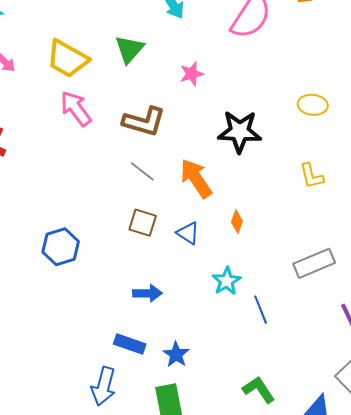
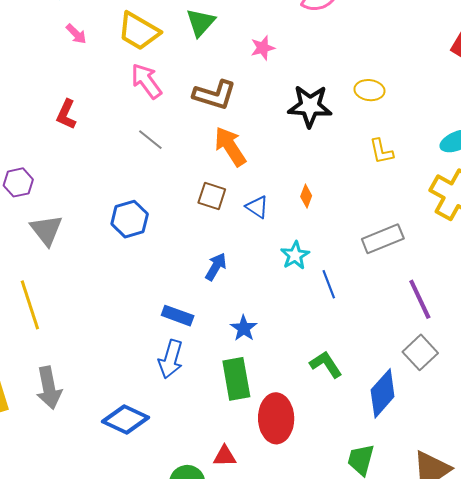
yellow ellipse: (313, 105) -> (369, 90), moved
gray line: (142, 172) -> (150, 140), moved
orange arrow: (196, 178) -> (230, 146), moved
blue arrow: (147, 293) -> (216, 267), turned -60
blue rectangle: (130, 344) -> (178, 316), moved

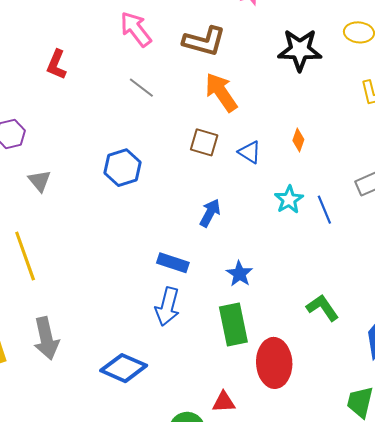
gray triangle: (46, 230) -> (40, 181), size x0.7
blue line: (329, 284) -> (324, 210), moved

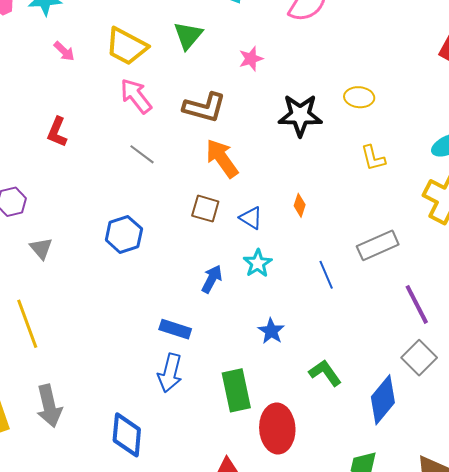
cyan star: (289, 200) -> (258, 263), moved
blue star: (239, 274) -> (271, 331), moved
blue diamond: (124, 368) -> (127, 435), turned 72

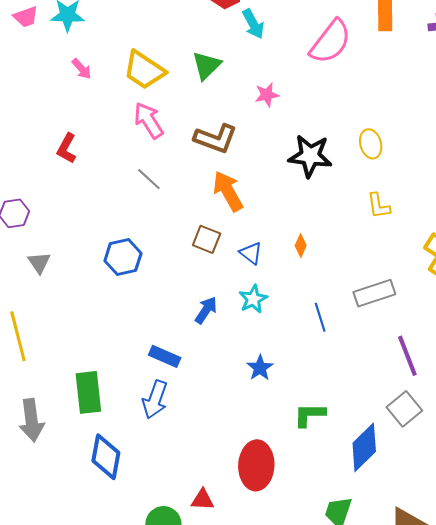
yellow ellipse: (359, 97) -> (371, 144), turned 64
green L-shape: (325, 373) -> (309, 415), turned -60
green rectangle: (236, 390) -> (88, 392), moved

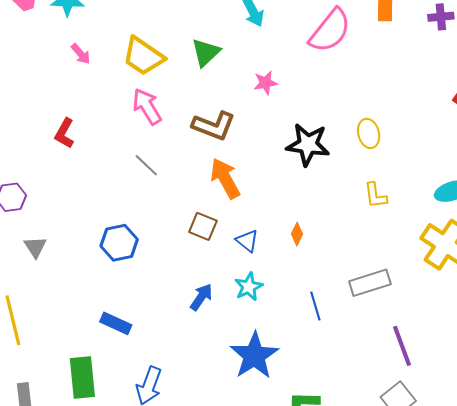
blue rectangle: (165, 356) -> (116, 323), moved
blue star: (260, 368) -> (254, 356), size x1.8

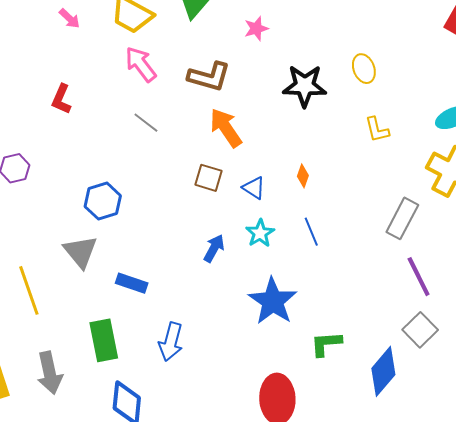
blue hexagon: (119, 243) -> (103, 201), moved
gray triangle: (35, 247) -> (80, 252), moved, size x1.5
gray rectangle: (370, 283) -> (402, 218), moved, turned -39
blue line: (315, 306) -> (311, 232), moved

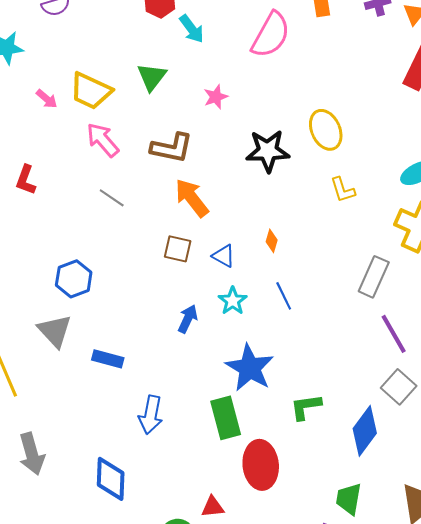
pink arrow: (70, 18) -> (47, 99), moved
yellow ellipse: (364, 69) -> (326, 130), size x1.4
green rectangle: (104, 340) -> (226, 418), moved

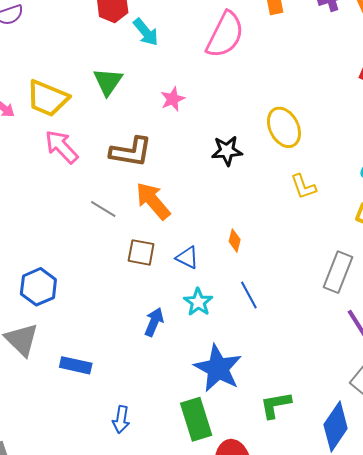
black star: (268, 151) -> (227, 151), size x0.7
gray line: (112, 198) -> (103, 209), moved
blue arrow: (151, 415) -> (121, 419), size x0.7

